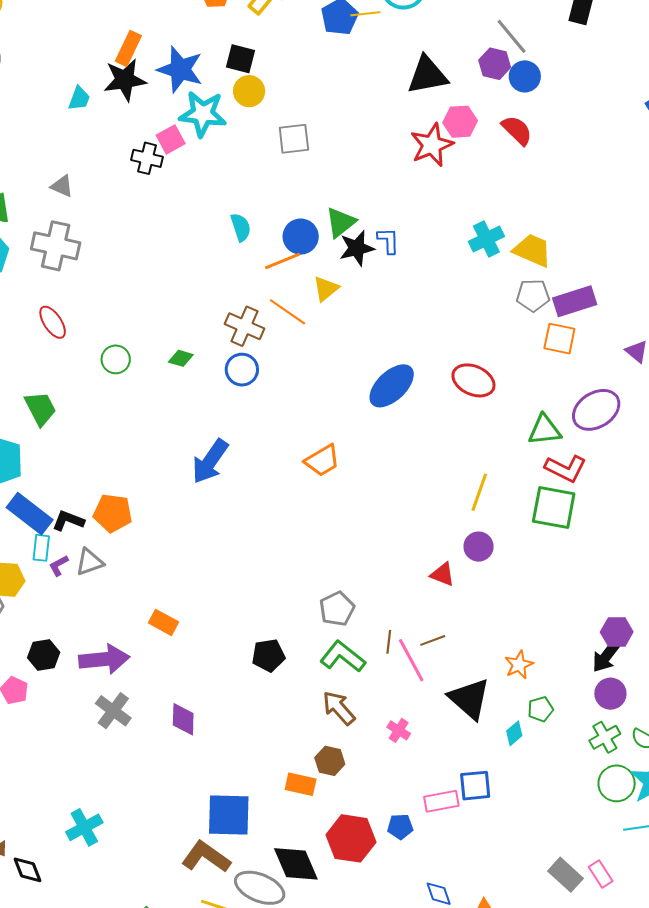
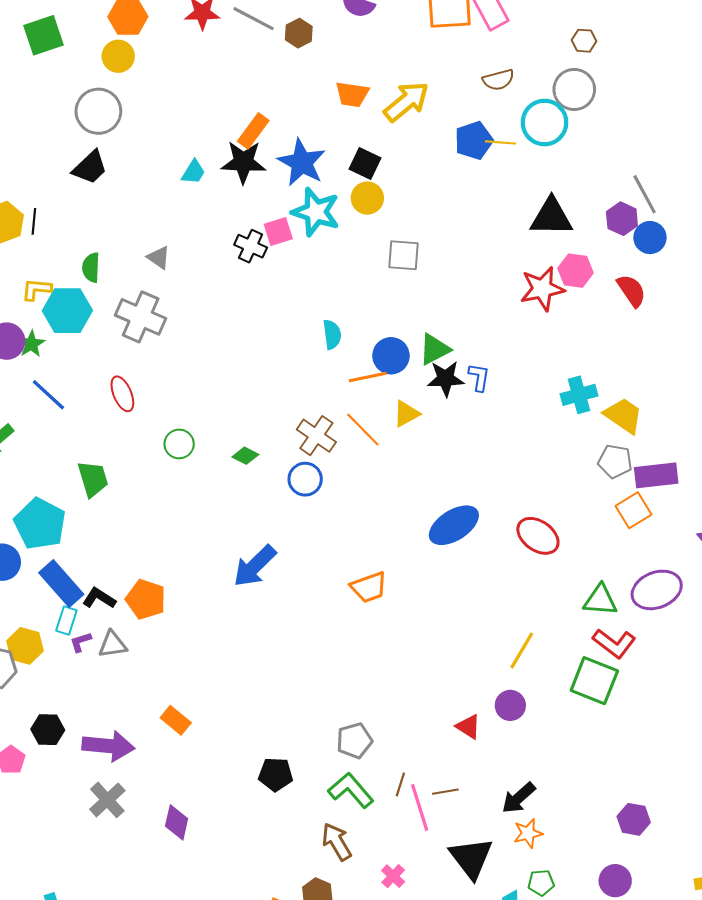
orange square: (559, 339) -> (633, 510), turned 36
black arrow: (606, 656) -> (519, 798), moved

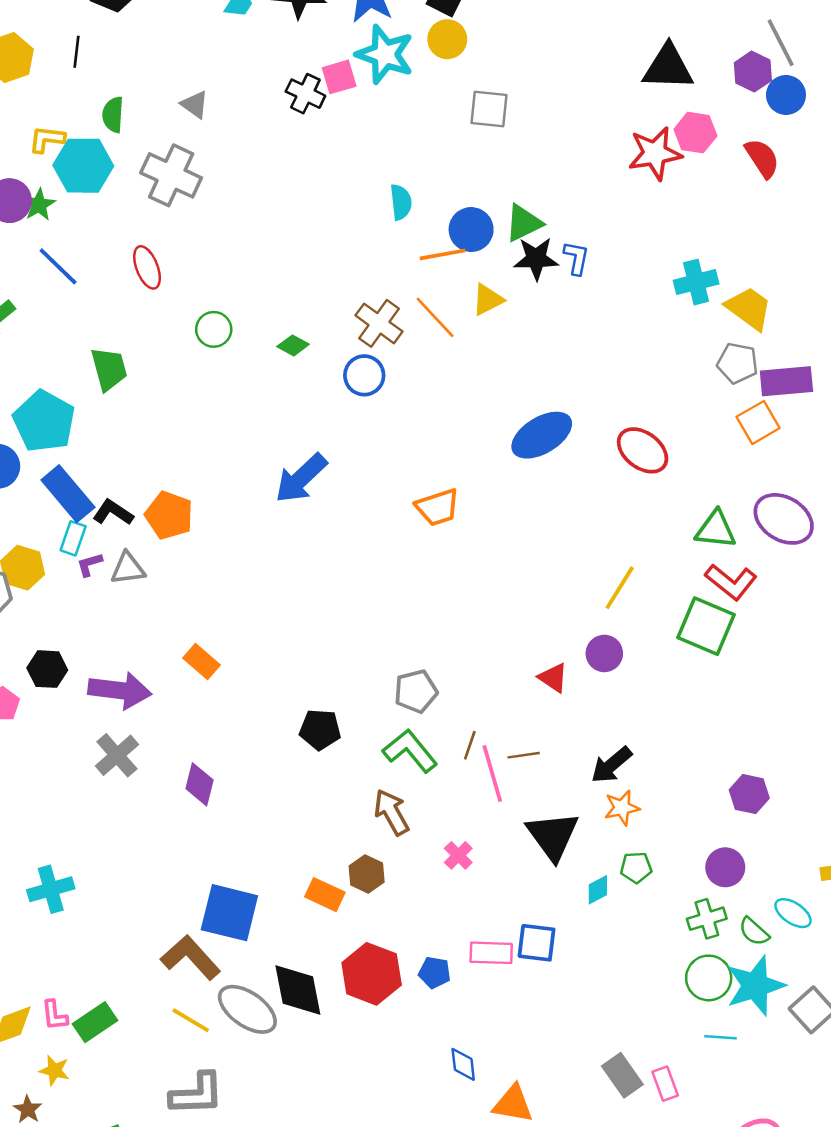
black line: (34, 221) -> (77, 52), moved
purple ellipse: (657, 590) -> (784, 519), turned 51

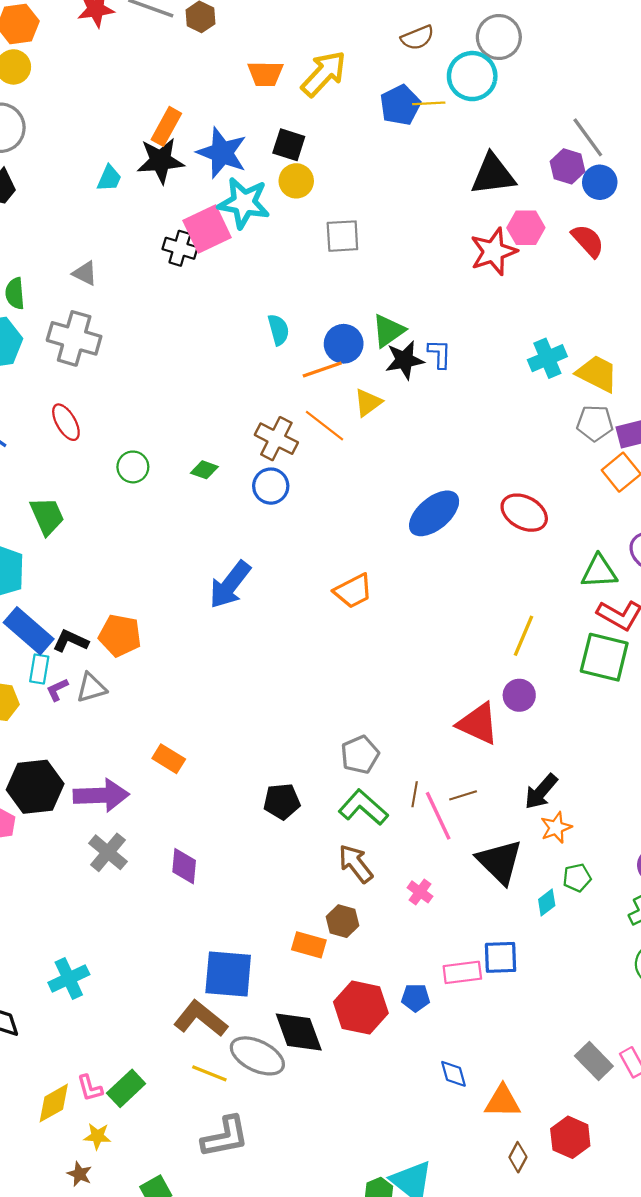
pink square: (339, 77) -> (207, 229), size x1.5
black hexagon: (47, 669) -> (35, 787), size x1.6
red triangle: (553, 678) -> (478, 724), size x1.6

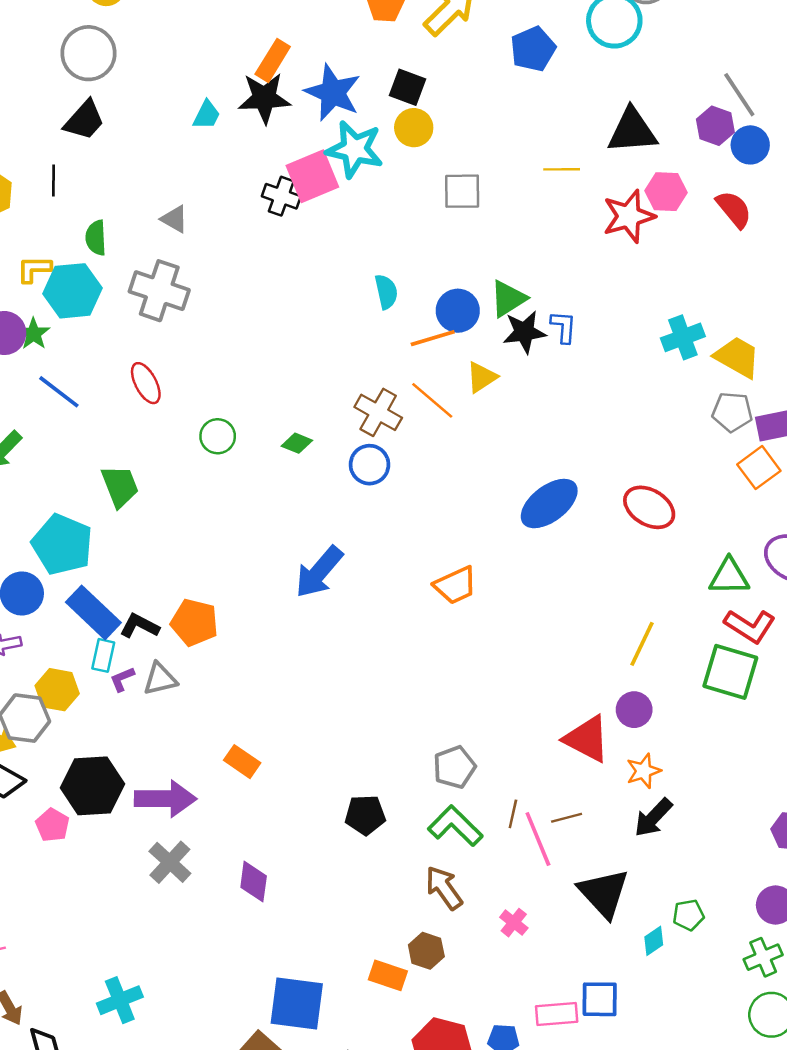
yellow line: (429, 103) -> (562, 169), moved
orange star: (556, 828) -> (643, 771), moved

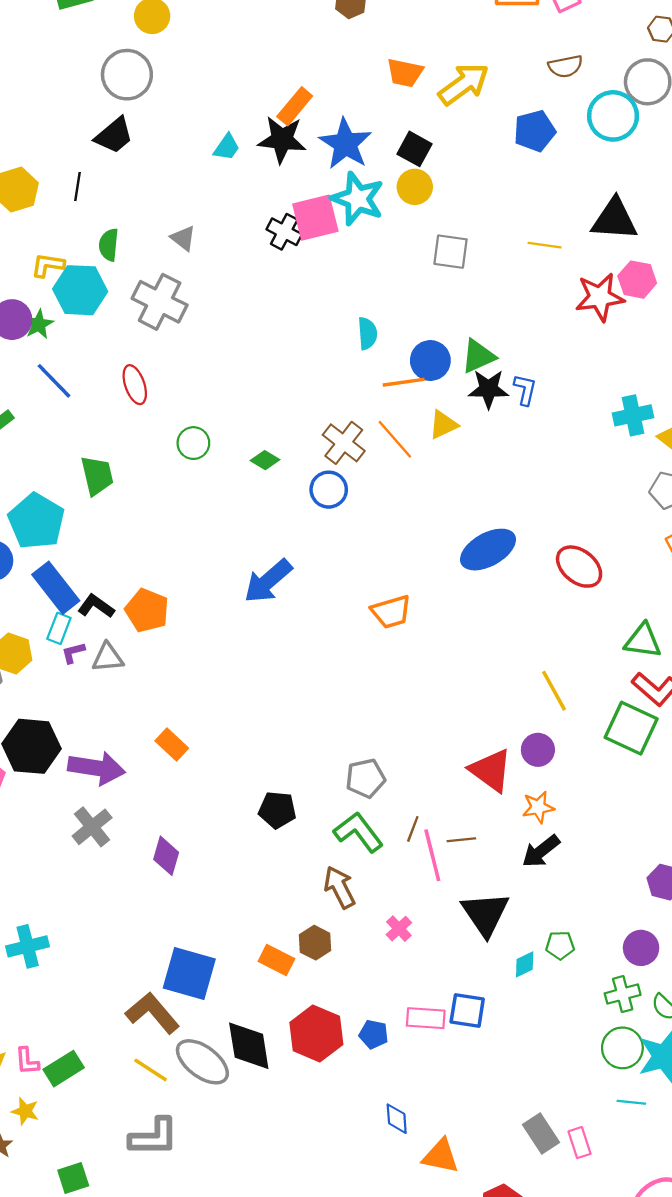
yellow line: (642, 644) -> (554, 691), turned -63

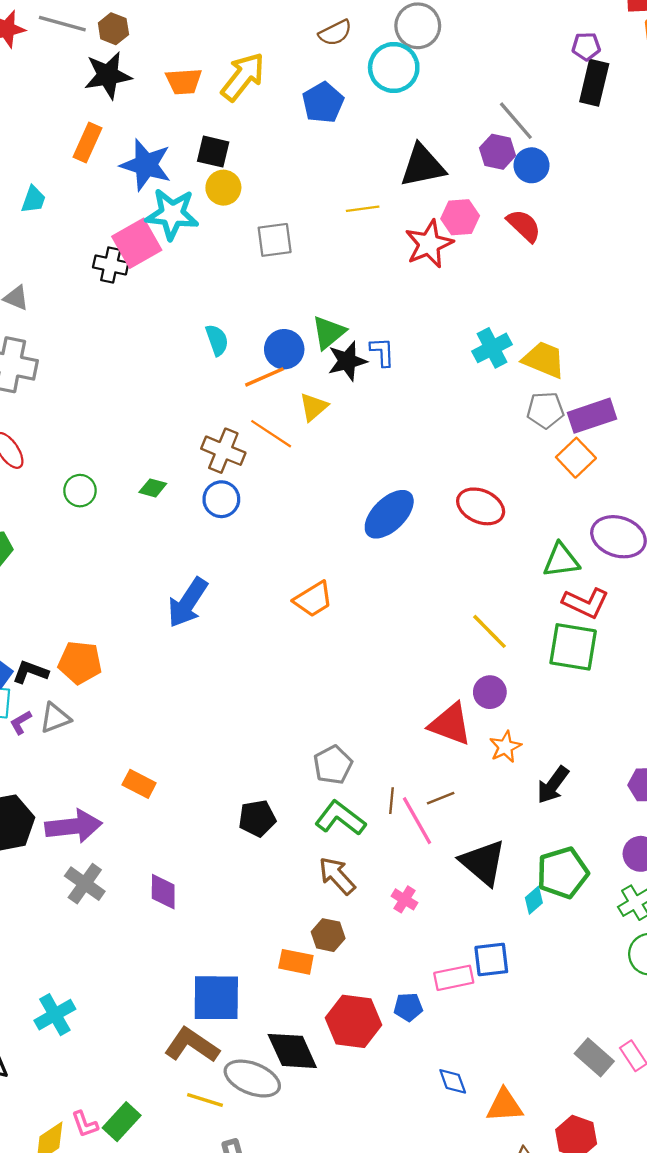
black star: (282, 140) -> (108, 75), moved
black arrow: (541, 851) -> (553, 785), moved
green pentagon: (560, 945) -> (563, 873), size x1.8

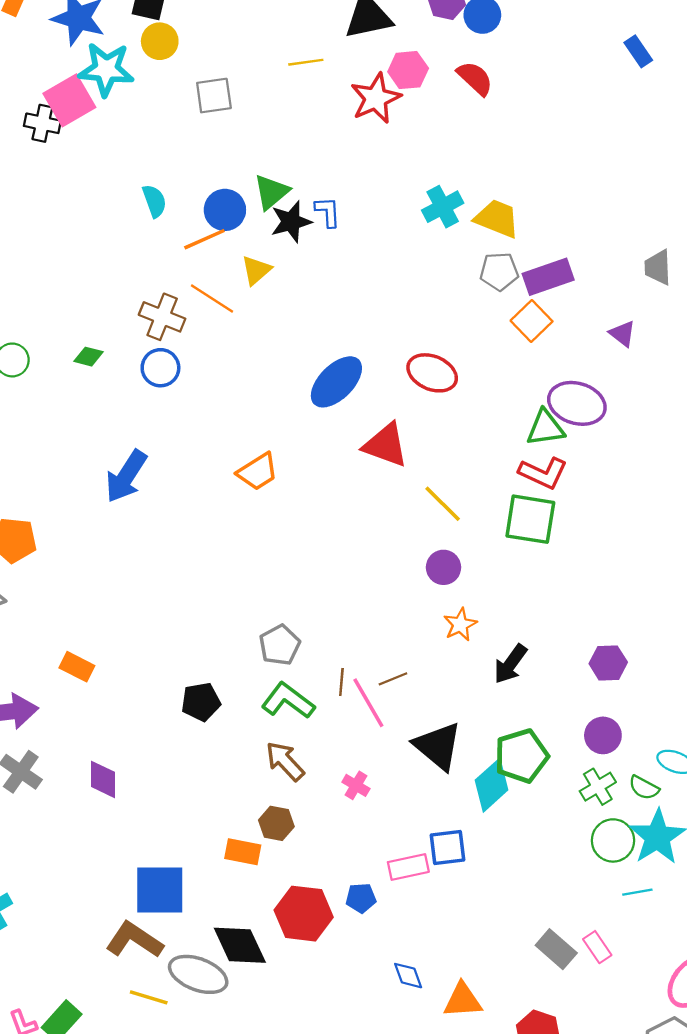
green triangle: (561, 560) -> (545, 428), moved
red triangle: (450, 724) -> (386, 445), moved
cyan diamond: (534, 900) -> (492, 785), size x1.8

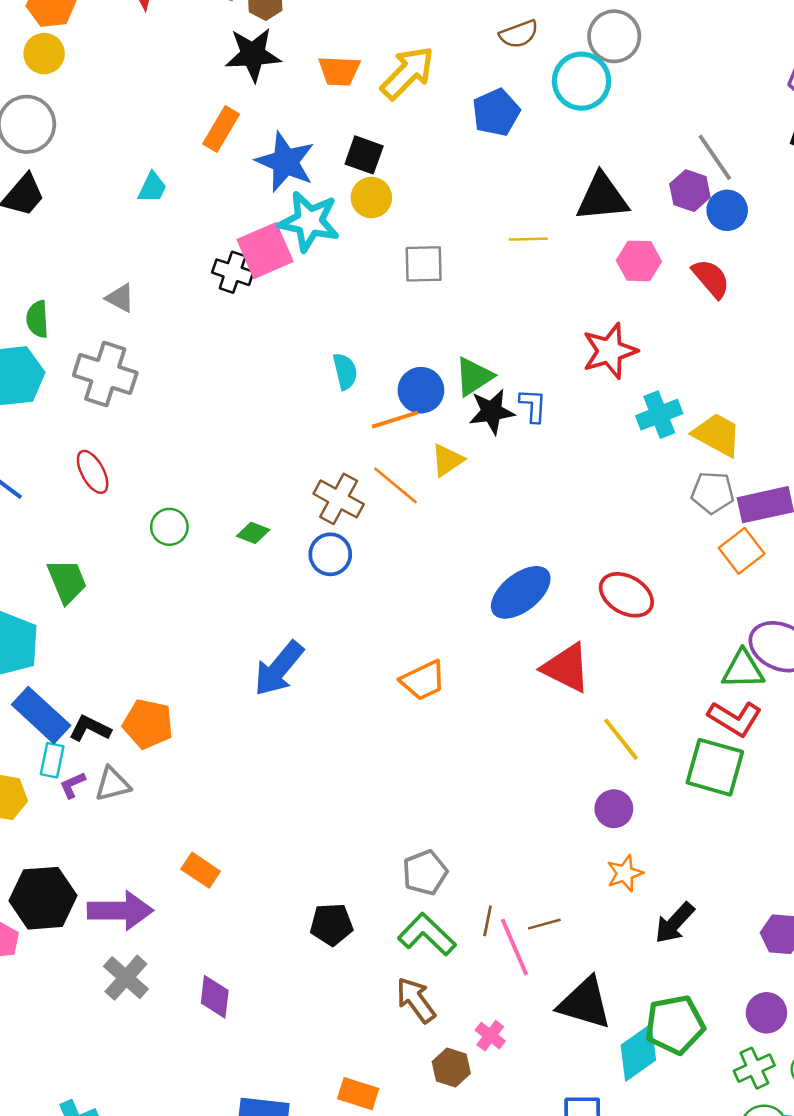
red star: (376, 98) -> (610, 351), moved
black triangle: (438, 746) -> (585, 1003), turned -30
brown hexagon: (276, 823) -> (451, 1067), moved

